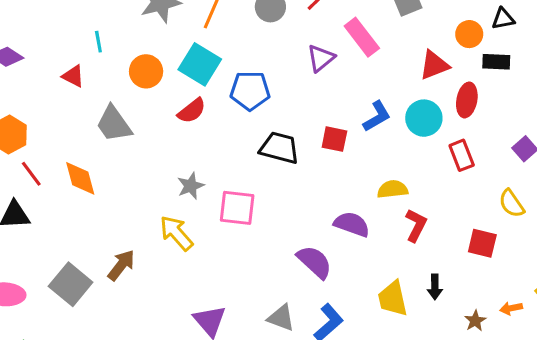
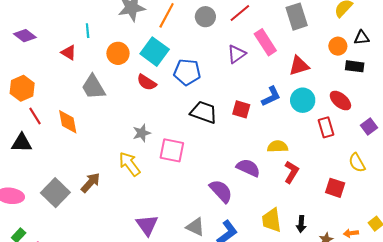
red triangle: (434, 65) -> (299, 66), moved
red ellipse: (467, 100) -> (340, 101), moved, turned -65
red semicircle: (192, 111) -> (147, 82), turned 66
black arrow: (435, 287) -> (301, 224), moved

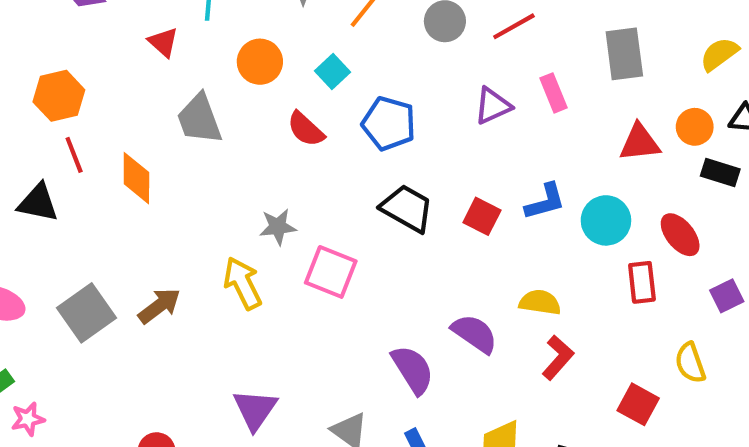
pink rectangle: (265, 42) -> (554, 93), size x0.7
cyan square: (155, 52) -> (333, 72), size x0.6
red triangle: (299, 66) -> (640, 143), moved

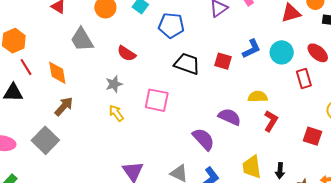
red semicircle: (306, 129) -> (127, 53), moved
gray star: (278, 227) -> (114, 84), moved
yellow arrow: (243, 283) -> (116, 113), size x0.7
brown arrow: (159, 306) -> (64, 106), moved

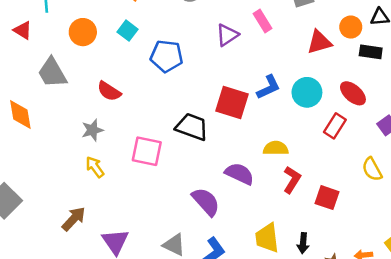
red square: (223, 61) -> (232, 102), size x1.5
black trapezoid: (187, 64) -> (192, 127), moved
red rectangle: (304, 78) -> (335, 126), turned 48
brown arrow: (64, 106) -> (74, 219), moved
red square: (312, 136) -> (327, 198), moved

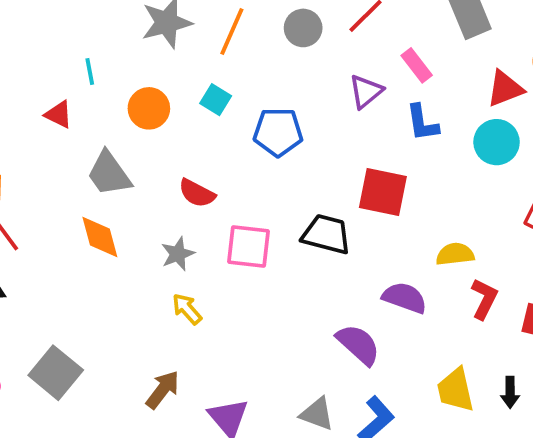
blue L-shape: (268, 87) -> (422, 123), moved, turned 112
cyan circle: (307, 92) -> (497, 142), moved
orange diamond: (20, 115) -> (100, 237), moved
pink square: (147, 151) -> (249, 246), moved

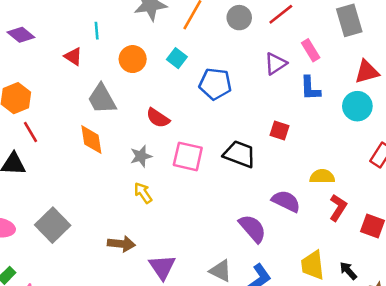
red square: (383, 192) -> (279, 131), size x0.6
brown arrow: (163, 390) -> (121, 244), turned 52
black arrow: (510, 392) -> (348, 271), turned 132

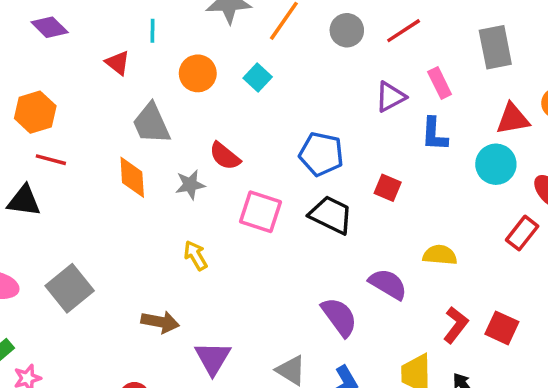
blue pentagon: (215, 84) -> (321, 154), moved
red line: (30, 132) -> (51, 160), turned -50
gray star: (141, 156) -> (190, 185), moved
red L-shape: (338, 208) -> (456, 325), moved

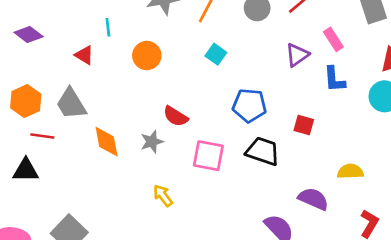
cyan square: (258, 77) -> (216, 54), moved
gray trapezoid: (151, 124) -> (71, 104), moved

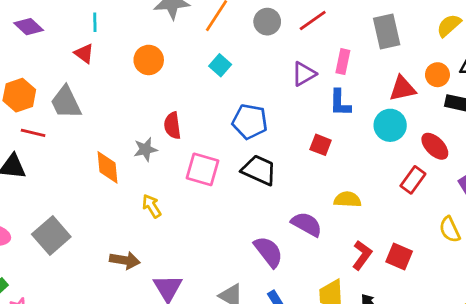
cyan line: (108, 27) -> (95, 22), moved
pink rectangle: (333, 39) -> (343, 62), turned 40
red semicircle: (176, 116) -> (172, 126), turned 45
red square: (304, 125) -> (321, 145), moved
orange diamond: (107, 142) -> (108, 167), moved

